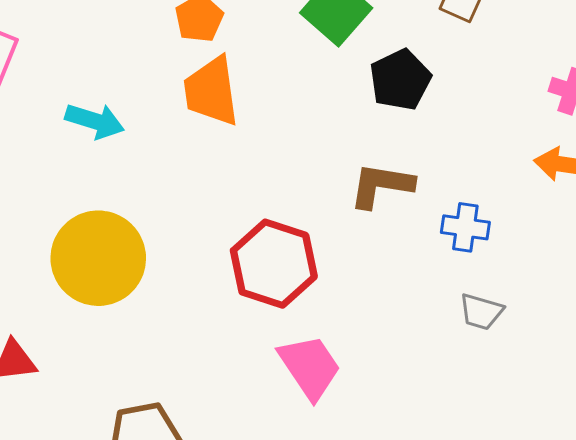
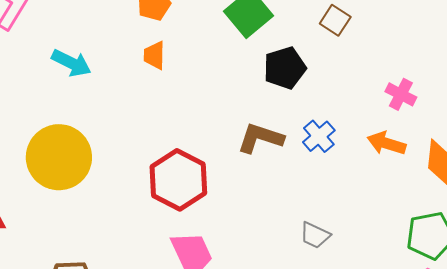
orange trapezoid: (211, 91) -> (154, 55), size x0.6
blue cross: (465, 227) -> (319, 136), moved, turned 32

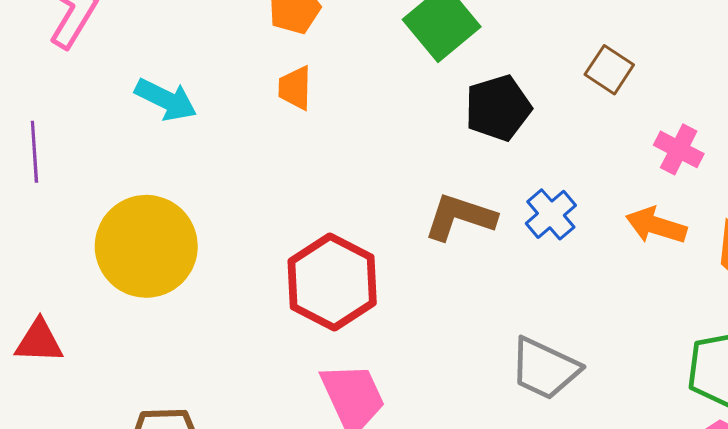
brown square: (335, 20) -> (609, 70), moved
gray trapezoid: (315, 235) -> (545, 369), size x1.5

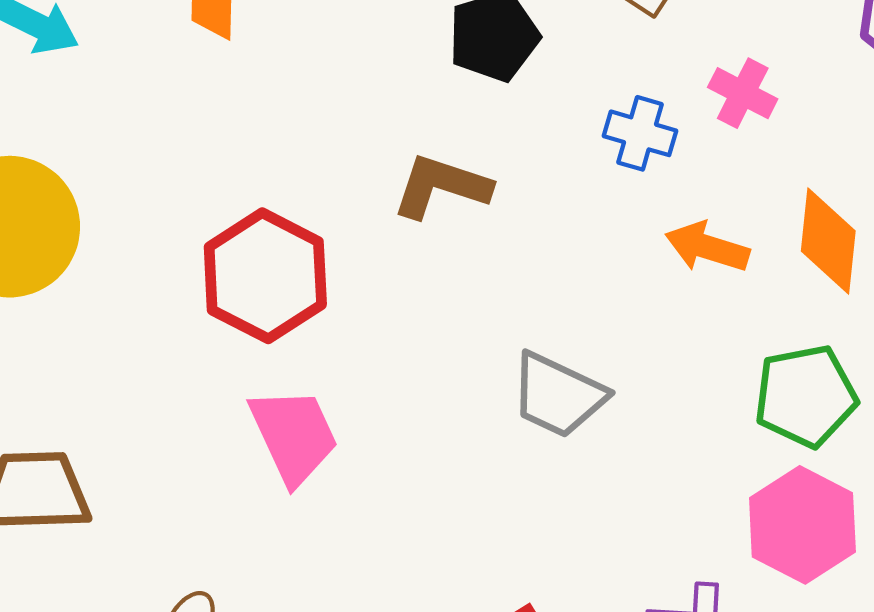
blue cross: (551, 214) -> (640, 133), moved, turned -33
orange arrow: (656, 226) -> (707, 247), moved

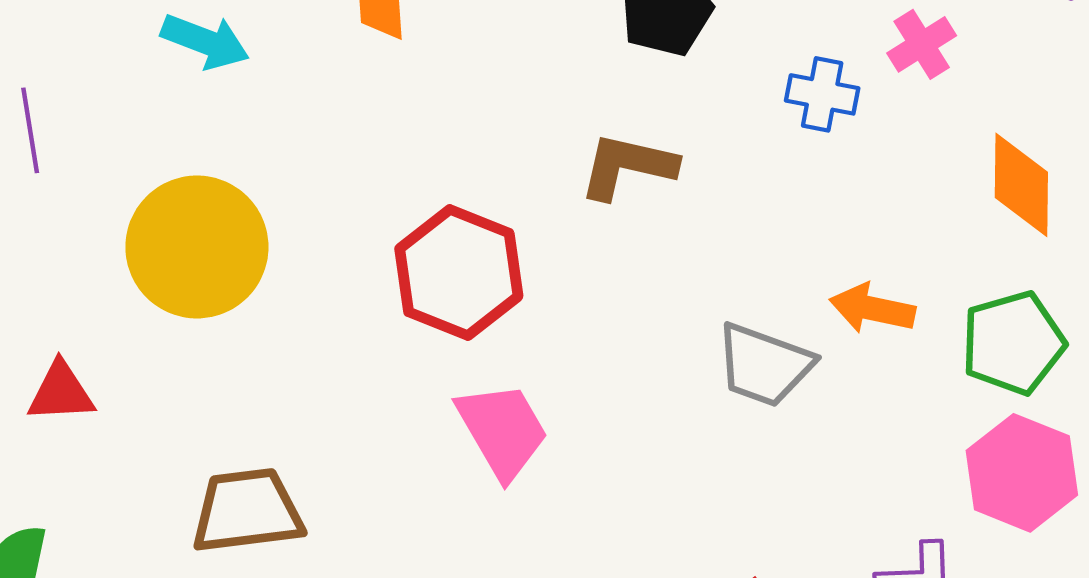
pink cross: (743, 93) -> (922, 44), turned 36
orange arrow: (707, 247) -> (872, 309), moved

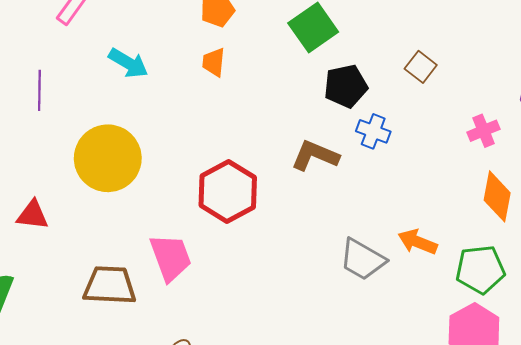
pink cross: (922, 44) -> (483, 131), moved
blue cross: (822, 94) -> (373, 131), moved
pink trapezoid: (502, 430) -> (171, 257), moved

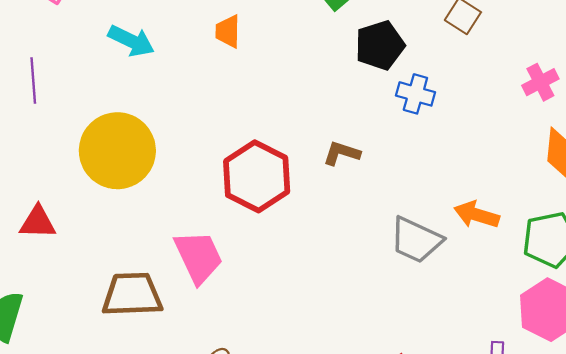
brown L-shape: (315, 156) -> (342, 153), moved, size x0.7

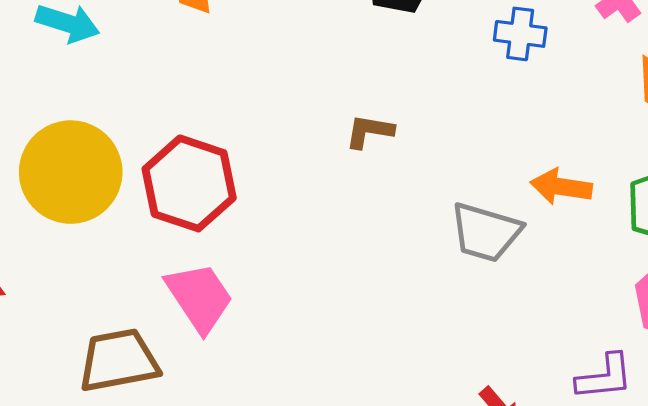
blue cross: (415, 94) -> (520, 34), moved
red hexagon: (257, 176) -> (189, 183), moved

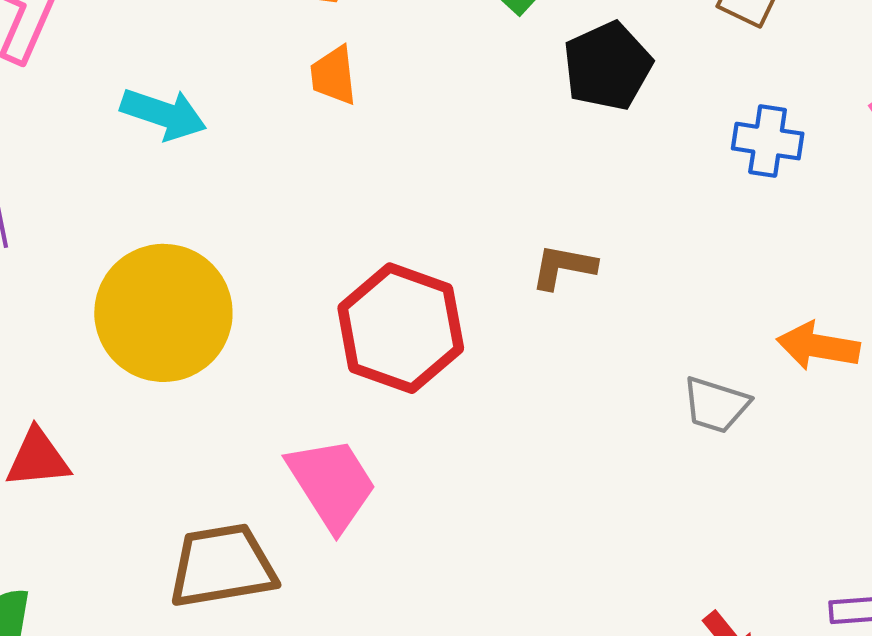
red hexagon: (189, 183) -> (401, 328), moved
gray trapezoid: (486, 232) -> (716, 405), size x0.7

